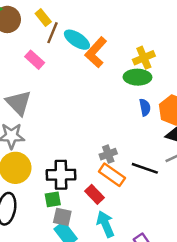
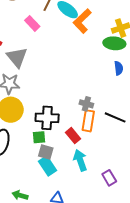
gray cross: (108, 154) -> (86, 104), turned 32
orange rectangle: (112, 175) -> (88, 121), turned 60

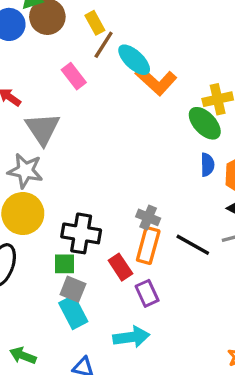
orange L-shape: (82, 21) -> (156, 81), turned -100
green ellipse: (114, 43) -> (205, 123), turned 35
cyan arrow: (80, 160) -> (131, 337), moved, turned 95
purple rectangle: (109, 178) -> (147, 293), moved

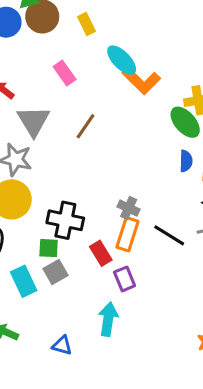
brown line: (104, 45) -> (86, 126), moved
gray square: (73, 289) -> (56, 272), turned 35
cyan rectangle: (73, 312) -> (24, 281), moved
cyan arrow: (131, 337) -> (108, 319), turned -76

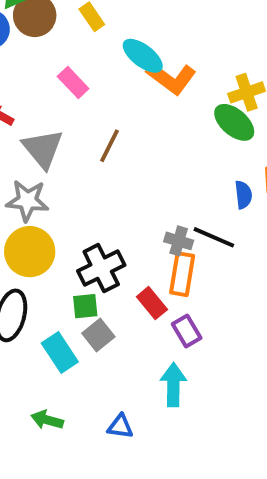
blue semicircle: (186, 161) -> (243, 195), moved
black cross: (65, 220) -> (101, 268), turned -30
black line: (169, 235) -> (214, 237), moved

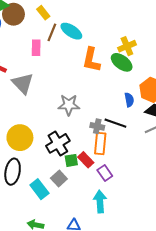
orange L-shape: (171, 78) -> (91, 60), moved, turned 70
pink rectangle: (73, 82) -> (36, 48), turned 49
brown line: (109, 146) -> (52, 32), moved
gray star: (27, 201) -> (69, 105), moved
green square: (85, 306) -> (71, 160), moved

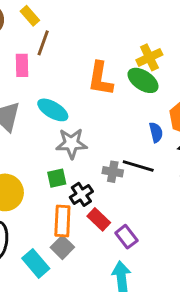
cyan ellipse: (71, 31) -> (53, 110), moved
black cross: (58, 143) -> (81, 194), moved, size x0.7
orange rectangle: (100, 144) -> (62, 221), moved
green square: (71, 160) -> (57, 178), moved

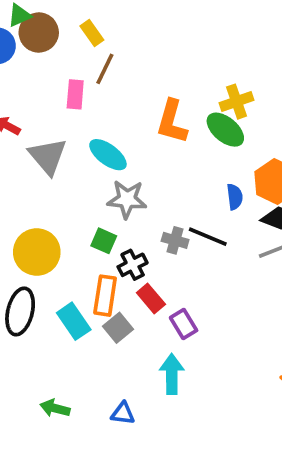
green square: (57, 178) -> (104, 241), turned 30
gray square: (62, 247) -> (118, 328), moved
cyan rectangle: (36, 263) -> (74, 321), moved

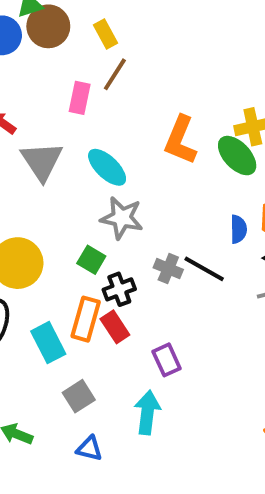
red rectangle: (151, 298) -> (115, 327), moved
gray square: (118, 328) -> (79, 396), moved

